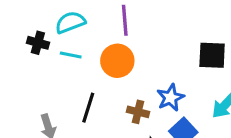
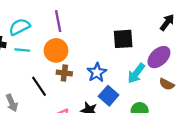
black line: (88, 108) -> (39, 86), turned -45
brown cross: (138, 112) -> (64, 73), moved

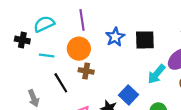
cyan line: (22, 50) -> (47, 56), moved
blue star: (97, 72) -> (115, 37), moved

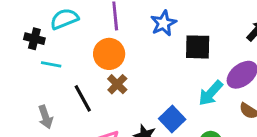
blue star: (115, 37) -> (163, 23), moved
cyan line: (47, 56) -> (51, 64), moved
brown cross: (86, 71) -> (117, 84), turned 32

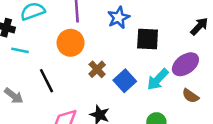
brown cross: (117, 84) -> (97, 69), moved
gray arrow: (45, 117) -> (14, 96), turned -36
blue square: (172, 119) -> (125, 81), moved

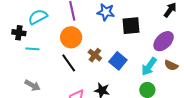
blue star: (119, 18) -> (106, 12), turned -30
cyan arrow: (158, 79) -> (149, 66), moved
black line: (47, 81) -> (69, 63), moved

